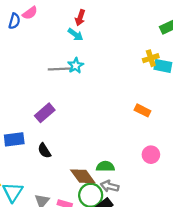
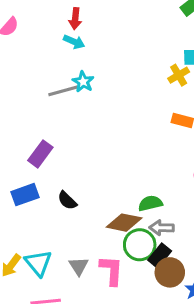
yellow cross: (151, 58) -> (179, 75), moved
purple rectangle: (45, 113) -> (40, 154), moved
brown diamond: (83, 176) -> (124, 223), turned -30

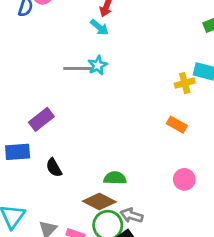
green semicircle: (150, 203) -> (115, 178), moved

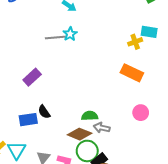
orange rectangle: (177, 125) -> (132, 73), size x1.5
blue rectangle: (18, 152) -> (28, 120), moved
gray arrow: (132, 215) -> (102, 128), moved

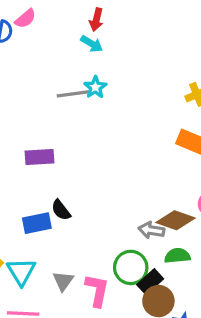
purple rectangle: (32, 77) -> (40, 157), turned 42
green semicircle: (90, 116) -> (177, 256), moved
brown diamond: (80, 134) -> (175, 220), moved

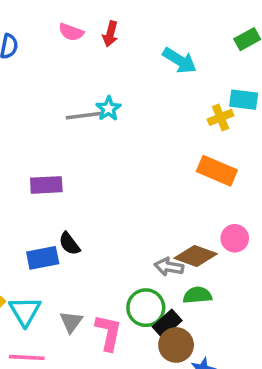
pink semicircle: (25, 19) -> (71, 32), moved, turned 60
cyan arrow: (92, 44) -> (180, 61), moved, size x1.4

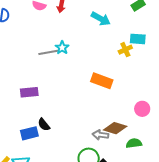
orange rectangle: (217, 171) -> (102, 81), moved
pink circle: (235, 238) -> (142, 109), moved
green semicircle: (197, 295) -> (134, 143), moved

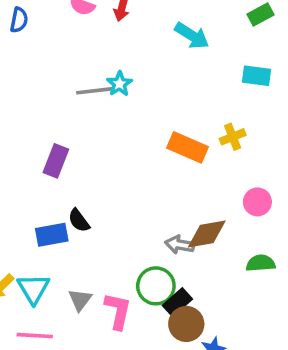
yellow cross: (125, 50) -> (233, 137), moved
purple rectangle: (29, 92) -> (56, 161), turned -66
brown diamond: (115, 128) -> (207, 234), turned -30
green semicircle: (134, 143) -> (261, 263), moved

